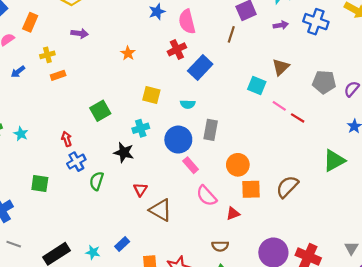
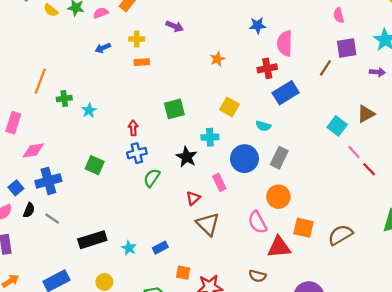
pink rectangle: (191, 165) -> (219, 182), moved
orange circle: (238, 165) -> (278, 197), moved
red triangle: (233, 214) -> (279, 247), size x1.6

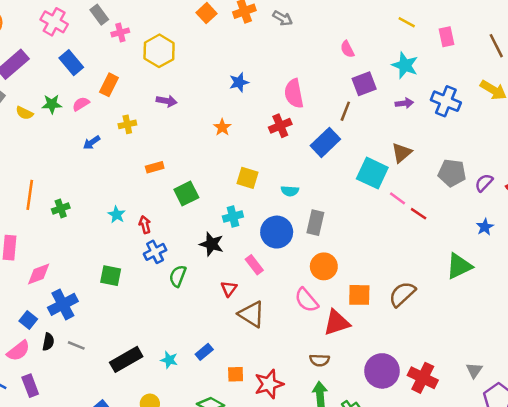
blue star: (258, 25) -> (239, 82), moved
orange rectangle: (142, 62) -> (155, 167), moved
blue rectangle: (286, 93) -> (325, 142), moved
cyan star: (89, 111) -> (117, 215), moved
cyan square: (337, 126) -> (372, 173), size x1.4

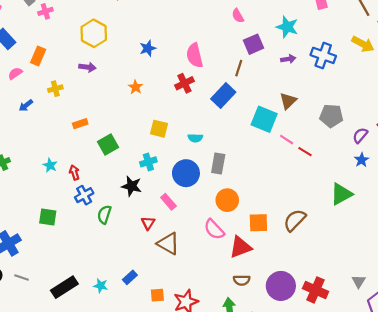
yellow hexagon: (159, 51) -> (94, 33), moved
purple semicircle: (484, 183) -> (360, 135), moved
brown semicircle: (320, 360) -> (242, 280), moved

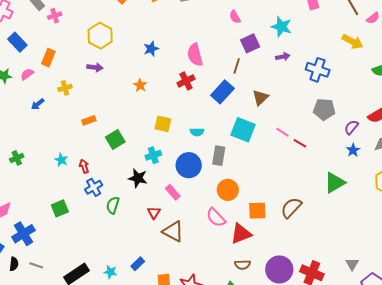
blue cross: (323, 55) -> (318, 70), moved
brown triangle: (288, 101) -> (260, 98), moved
cyan square: (264, 119) -> (243, 130), moved
green square: (48, 217) -> (60, 208), turned -30

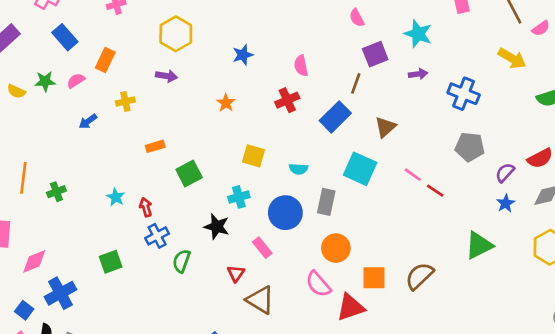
pink semicircle: (195, 55) -> (301, 66), size x0.7

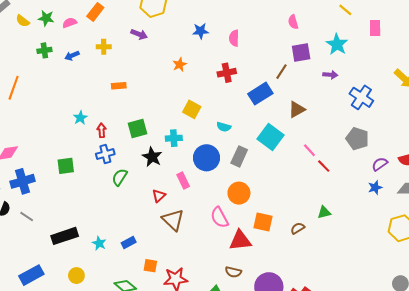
pink semicircle: (301, 66) -> (234, 38), moved
green square: (189, 174) -> (138, 128), moved
green cross: (56, 192) -> (44, 50), moved
green triangle: (479, 245) -> (324, 212), moved, size x0.6
brown semicircle: (419, 276) -> (298, 228), size x0.6

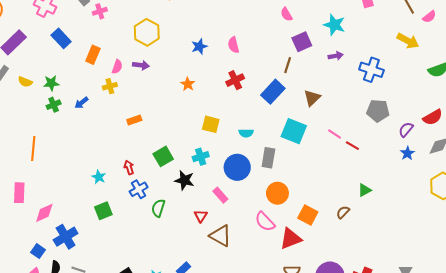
green star: (46, 18) -> (51, 83), moved
pink semicircle: (70, 23) -> (117, 67), moved, turned 144
cyan star: (80, 118) -> (99, 177), moved
orange square: (263, 222) -> (308, 215), turned 30

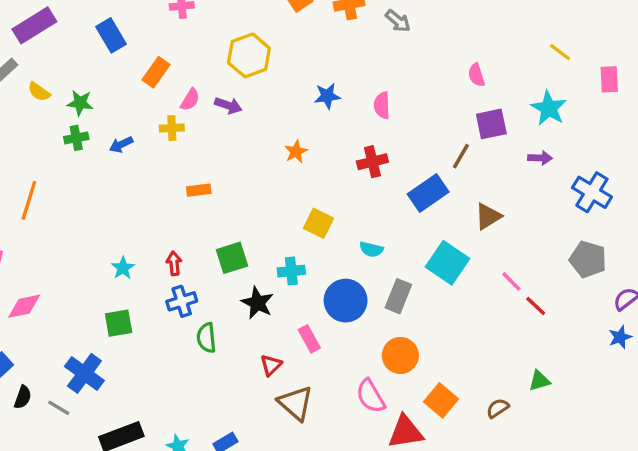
green semicircle: (158, 208) -> (206, 338), turned -36
blue cross: (66, 237) -> (84, 373), moved, turned -35

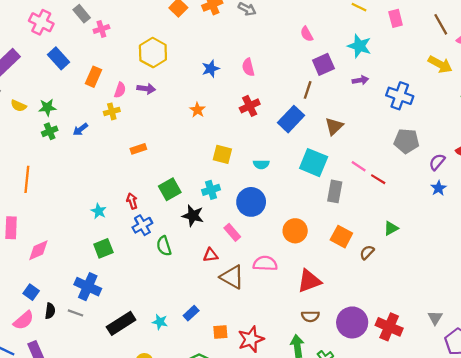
gray rectangle: (398, 296) -> (335, 191), moved
red triangle: (271, 365) -> (211, 255), turned 49
pink semicircle: (371, 396) -> (265, 263), moved, turned 135
orange square: (441, 400) -> (341, 237), moved

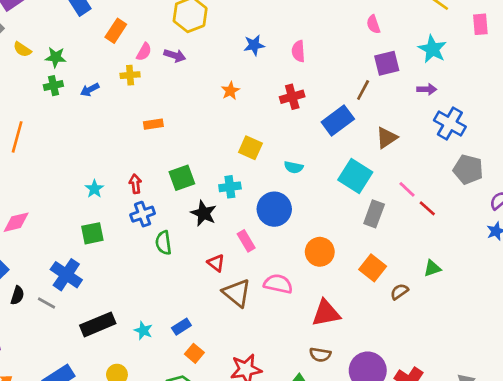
blue cross: (400, 96) -> (450, 124), moved
red triangle: (211, 255) -> (216, 263), turned 35
orange square: (220, 332) -> (194, 353), moved, turned 35

